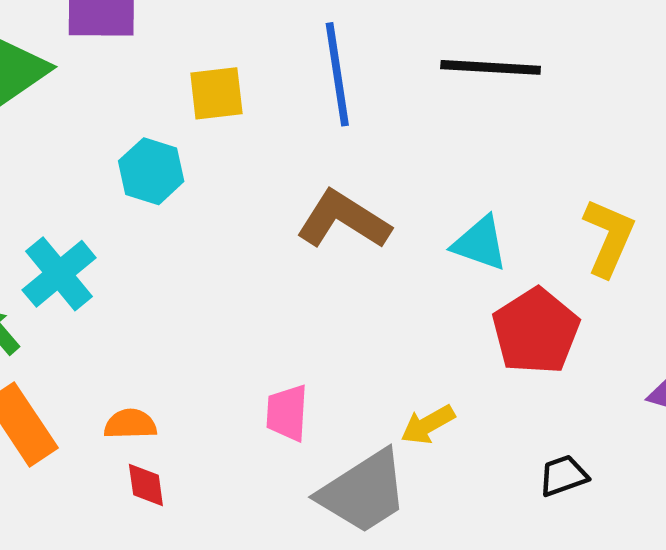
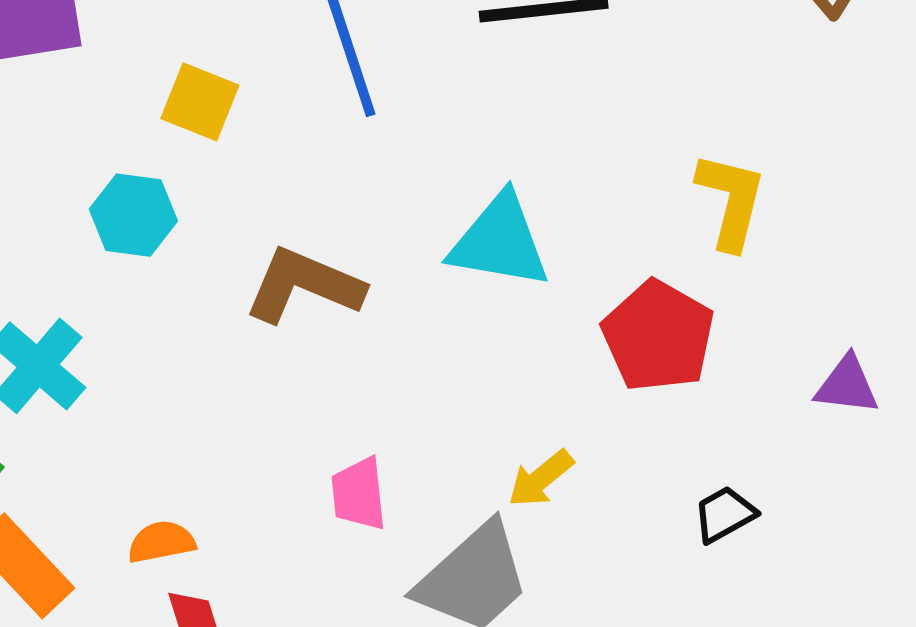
yellow square: (216, 93) -> (200, 102), turned 38
brown L-shape: (343, 220) -> (304, 285), moved
cyan triangle: (480, 243) -> (500, 241), moved, size x1.4

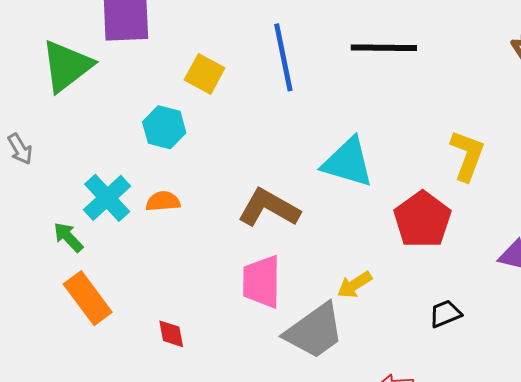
brown L-shape: (304, 285) -> (269, 208), moved
pink trapezoid: (359, 494) -> (262, 282), size x1.4
orange semicircle: (161, 542) -> (163, 201), moved

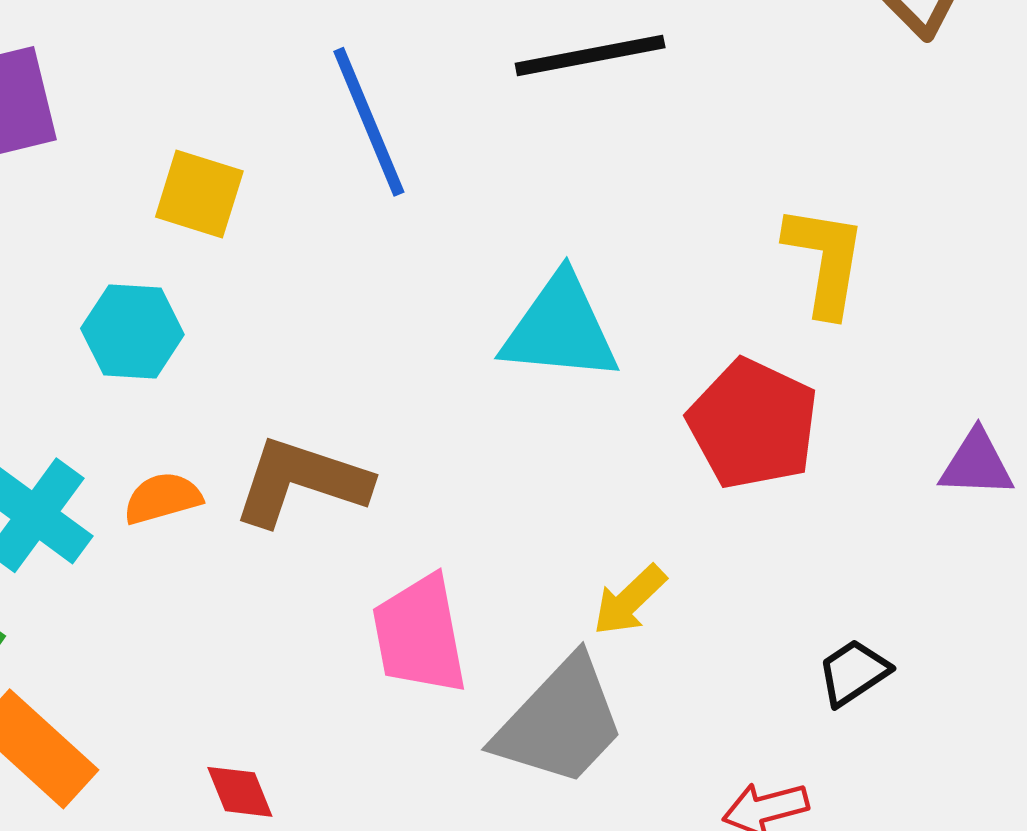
brown L-shape: (269, 208) -> (301, 482), moved
black trapezoid: (445, 314) -> (853, 672), moved

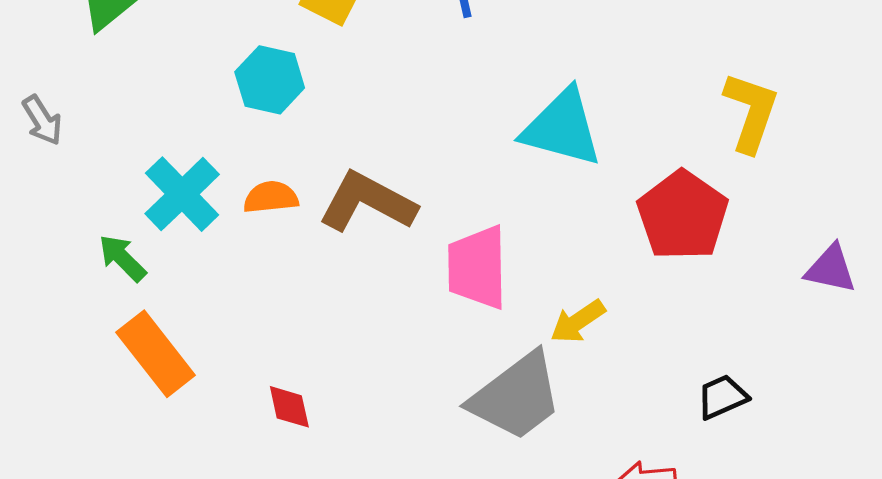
pink trapezoid: (420, 635) -> (477, 267), moved

